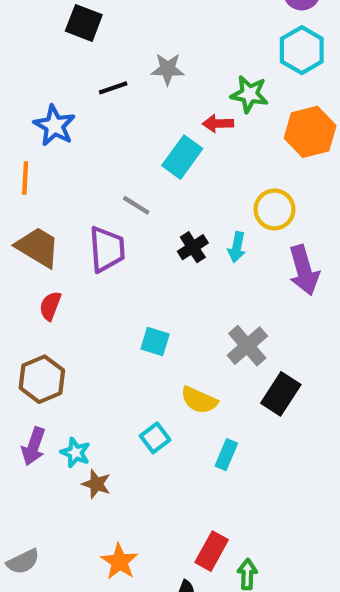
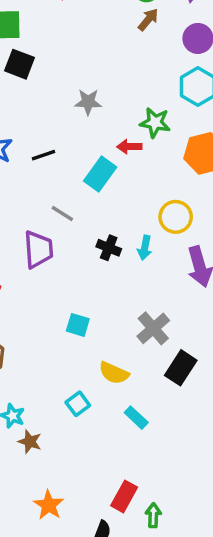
black line: (113, 88) -> (44, 155), moved
black cross: (193, 247) -> (109, 248), turned -35
cyan rectangle: (226, 455) -> (136, 418), turned -70

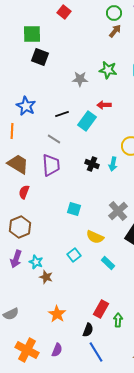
green star: (155, 123) -> (108, 70), moved
black line: (44, 155) -> (62, 114), moved
gray line: (62, 213) -> (54, 139), moved

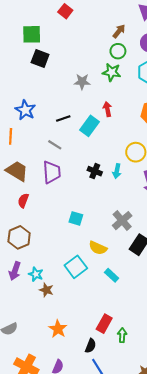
green circle: (114, 13) -> (118, 51), moved
red arrow: (104, 105) -> (107, 109), turned 80
cyan square: (74, 255) -> (76, 267), size x1.5

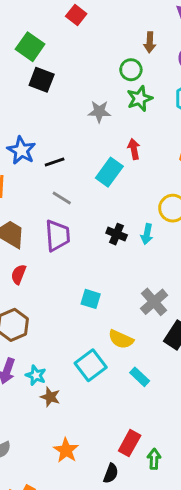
brown arrow: (119, 31) -> (150, 42), turned 144
green square: (32, 34) -> (30, 47), turned 36
green circle: (118, 51) -> (131, 70), moved
green star: (112, 72) -> (140, 99), turned -30
black line: (63, 118) -> (55, 162), moved

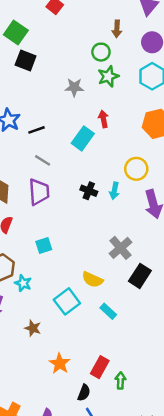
cyan square: (91, 299) -> (44, 245), moved, turned -35
cyan star: (36, 375) -> (23, 283), moved
orange star: (66, 450) -> (60, 363), moved

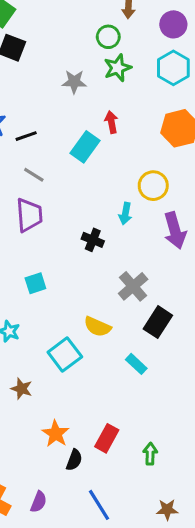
black cross: (89, 191) -> (93, 240), moved
cyan rectangle: (108, 311) -> (136, 364), moved
green arrow: (120, 381) -> (150, 454), moved
black semicircle: (84, 393) -> (74, 460), moved

